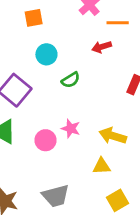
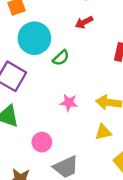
cyan circle: (46, 54) -> (34, 38), size x1.6
pink circle: (46, 140) -> (42, 142), moved

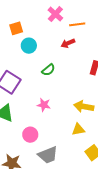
cyan circle: (34, 38) -> (29, 46), moved, size x0.6
pink star: (69, 103) -> (44, 105), moved

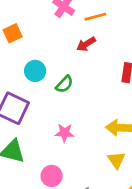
cyan circle: (29, 46) -> (35, 71), moved
yellow triangle: (78, 129) -> (116, 160), turned -48

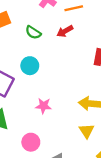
cyan circle: (35, 71) -> (30, 66), moved
green semicircle: (64, 84) -> (33, 32), moved, turned 77

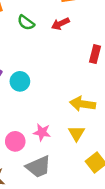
cyan circle: (30, 66) -> (20, 81), moved
pink star: (43, 106) -> (42, 132), moved

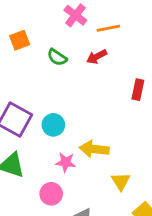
yellow arrow: (83, 104) -> (94, 149), moved
pink star: (42, 132) -> (66, 162), moved

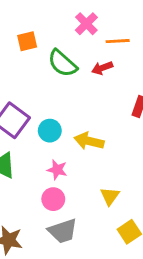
green semicircle: (57, 57) -> (62, 63), size x1.5
yellow arrow: (94, 149) -> (89, 141), moved
pink circle: (51, 194) -> (53, 199), moved

